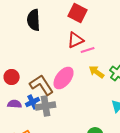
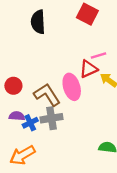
red triangle: (76, 40) -> (88, 69), moved
pink ellipse: (64, 78) -> (72, 87), turned -55
blue cross: (33, 102) -> (30, 123), moved

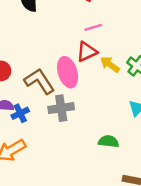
pink line: (99, 56) -> (93, 27), moved
gray cross: (52, 118) -> (61, 108), moved

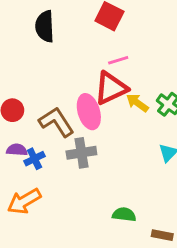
red triangle: (87, 52) -> (111, 88), size x1.4
green semicircle: (109, 141) -> (124, 215), moved

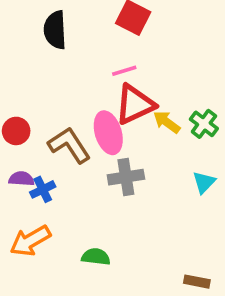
pink line: (118, 60) -> (124, 71), moved
gray cross: (81, 153) -> (126, 177), moved
green semicircle: (124, 215) -> (96, 257), moved

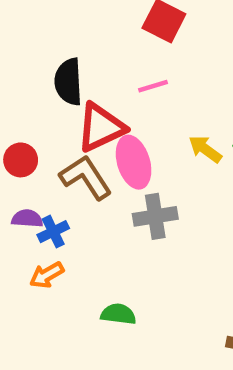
black semicircle: (55, 30) -> (68, 82), moved
red triangle: (135, 104) -> (101, 127), moved
orange arrow: (30, 241) -> (47, 275), moved, size x0.7

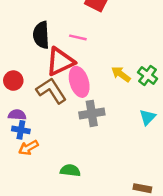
pink line: (153, 86) -> (78, 37), moved, turned 30
blue cross: (53, 232) -> (21, 130), moved, turned 36

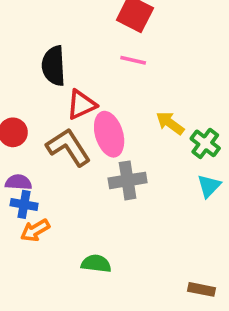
pink line: (78, 37) -> (133, 60), moved
red triangle: (60, 62) -> (81, 105), size x0.7
green cross: (148, 75) -> (205, 143), moved

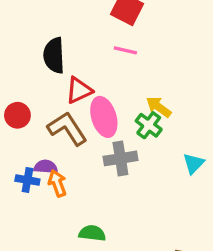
green cross: (205, 143) -> (149, 125), moved
purple semicircle: (18, 182) -> (46, 167), moved
orange arrow: (35, 230) -> (57, 183), moved, turned 100

